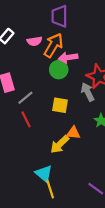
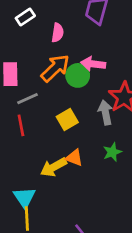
pink semicircle: (34, 41) -> (58, 33), turned -88
orange arrow: (53, 45) -> (55, 68), moved
yellow square: (60, 105) -> (67, 119), turned 35

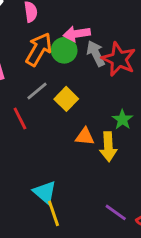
gray line: (27, 99) -> (37, 91), moved
gray arrow: (105, 113) -> (96, 53), moved
yellow arrow: (54, 167) -> (108, 147), moved, turned -48

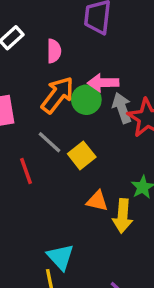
gray line: (37, 91) -> (49, 142), turned 75
cyan triangle: (45, 192) -> (60, 257), moved

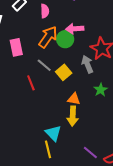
gray arrow: (122, 108) -> (87, 64), moved
yellow arrow: (123, 216) -> (73, 116), moved

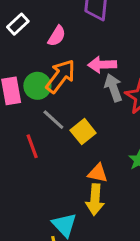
pink semicircle: (45, 11) -> (57, 36), turned 32
green circle: (65, 39) -> (37, 86), moved
gray arrow: (87, 64) -> (113, 88), moved

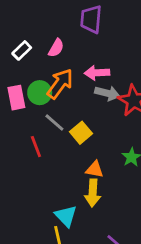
white rectangle: (18, 24) -> (22, 50), moved
gray arrow: (113, 88) -> (107, 93), turned 125

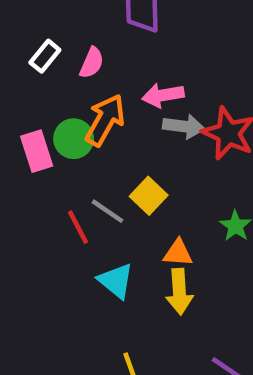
white rectangle: (22, 50) -> (45, 56), moved
gray line: (54, 122) -> (108, 211), moved
cyan triangle: (66, 216) -> (116, 281), moved

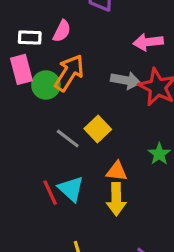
white rectangle: (45, 56) -> (30, 37), moved, turned 50
pink arrow: (163, 95) -> (148, 42), moved
pink rectangle: (37, 151) -> (21, 69), moved
red line: (78, 227) -> (50, 193), moved

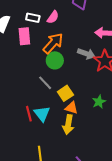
green circle: (46, 85) -> (55, 60), moved
yellow square: (98, 129) -> (65, 93), moved

